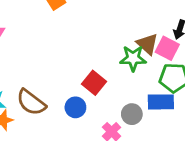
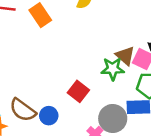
blue circle: (75, 107) -> (49, 116), moved
gray circle: (132, 114) -> (113, 119), size x1.5

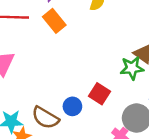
blue circle: (49, 116) -> (72, 106), moved

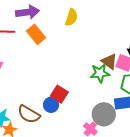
red square: (100, 94) -> (59, 94), moved

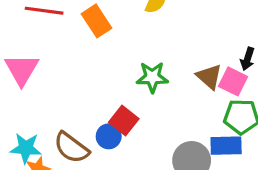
green star: (100, 73) -> (152, 77), moved

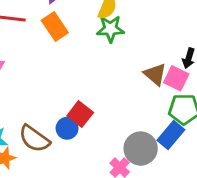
green star: (152, 77) -> (110, 29), moved
blue rectangle: (226, 146) -> (171, 135), turned -48

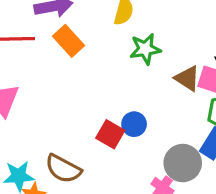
green star: (110, 29) -> (145, 49), moved
blue circle: (67, 128) -> (134, 124), moved

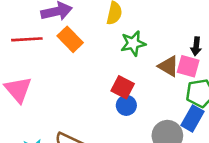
red square: (110, 134) -> (123, 87), moved

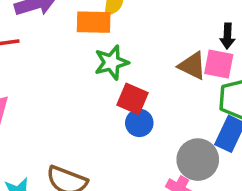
orange rectangle: (70, 39) -> (94, 22), moved, turned -40
green star: (133, 43) -> (111, 62), moved

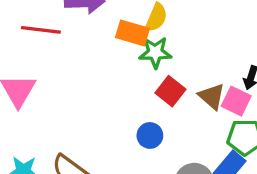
green star: (111, 62) -> (155, 52), moved
red square: (132, 99) -> (170, 91), moved

